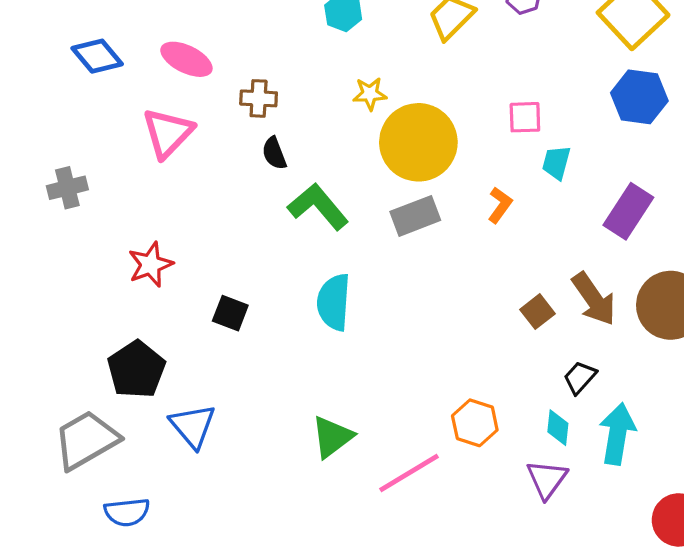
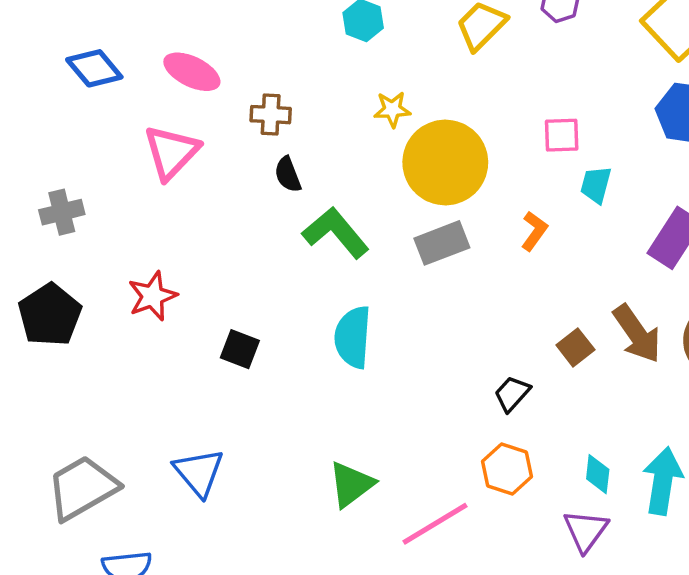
black pentagon: (136, 370) -> (50, 315), moved
black trapezoid: (580, 377) -> (512, 394), moved

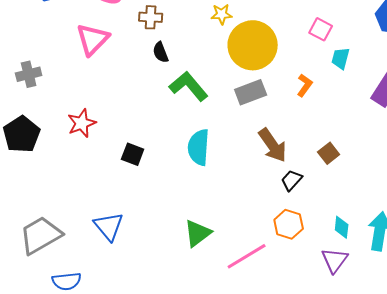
pink square: (562, 135) -> (321, 29), turned 30
brown arrow: (637, 334) -> (273, 145), moved

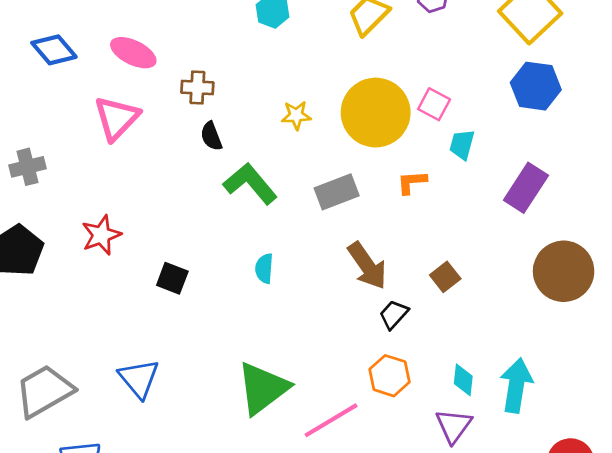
yellow star: (222, 14) -> (296, 115), moved
yellow circle: (253, 45) -> (376, 113), moved
orange L-shape: (305, 85) -> (412, 182), turned -130
cyan semicircle: (199, 147) -> (264, 268), size x0.6
green triangle: (198, 233) -> (263, 388), size x1.4

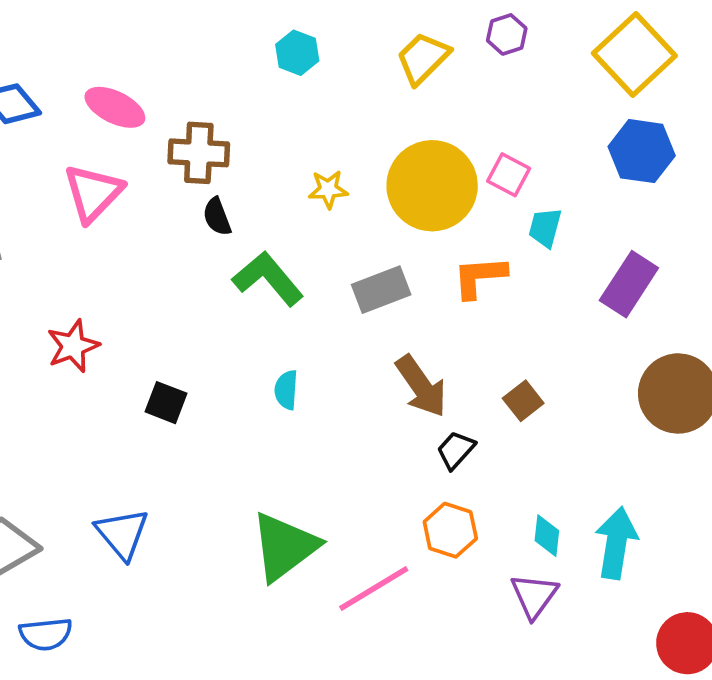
brown cross: (197, 87) -> (199, 153), size x1.4
orange L-shape: (412, 182) -> (479, 277), size x1.4

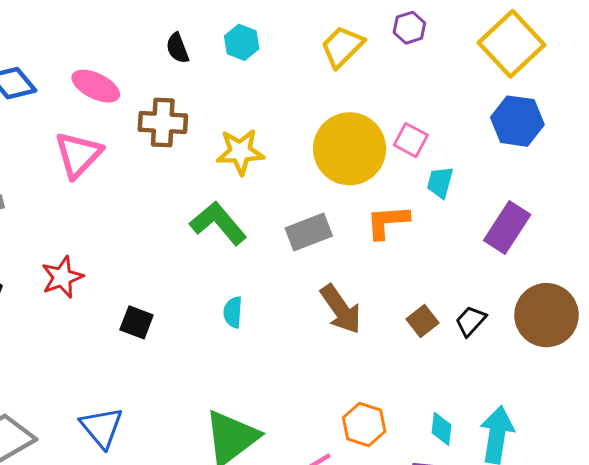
yellow star: (328, 189) -> (240, 152), moved, size x1.5
black semicircle: (217, 217) -> (177, 48), moved
black trapezoid: (456, 450) -> (471, 321), moved

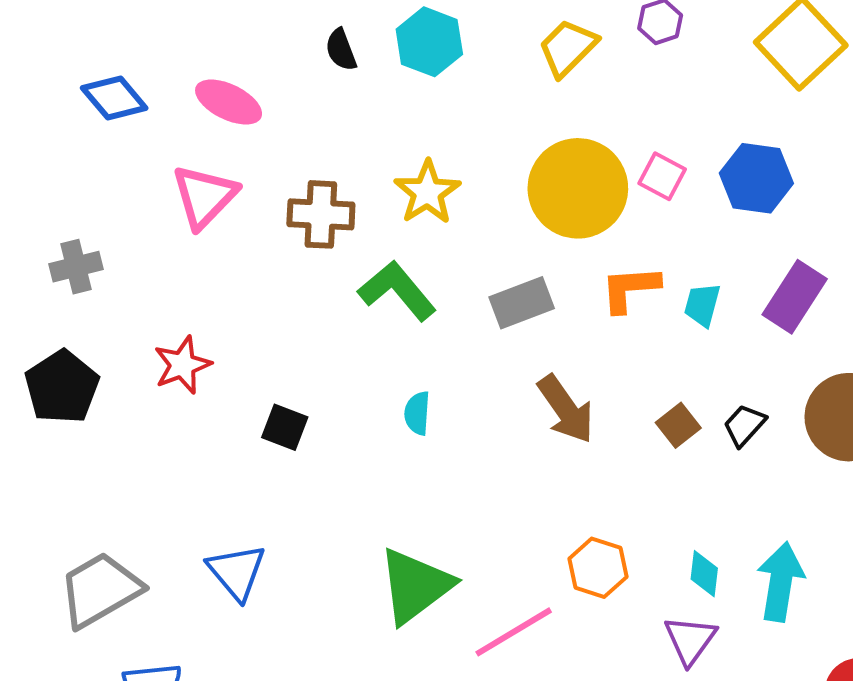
cyan hexagon: (242, 42) -> (429, 42), size x1.4
blue hexagon: (517, 121) -> (756, 178), moved
brown cross: (163, 123) -> (321, 214), moved
yellow star: (240, 152) -> (427, 192), turned -30
cyan trapezoid: (440, 182) -> (702, 305), moved

